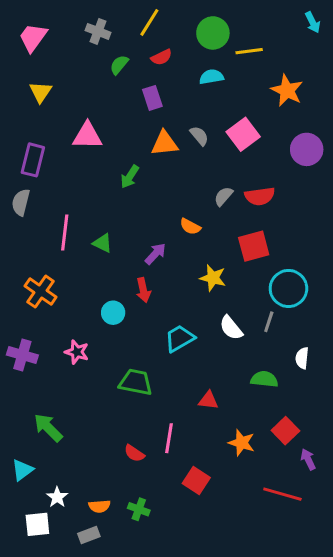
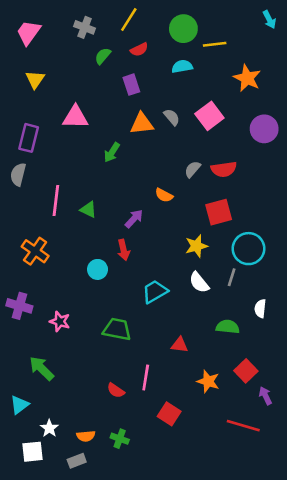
yellow star: (213, 278) -> (196, 246), moved, turned -30
pink star: (77, 352) -> (60, 321), moved

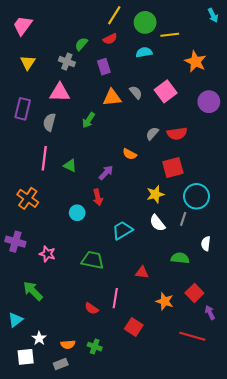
yellow line: (129, 20) -> (114, 15), moved
gray cross: (85, 27) -> (67, 62), moved
gray semicircle: (18, 174) -> (49, 122), moved

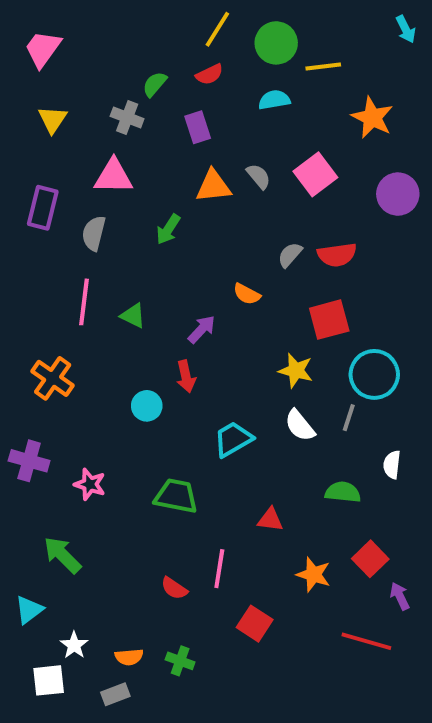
yellow star: (155, 194) -> (296, 371), turned 30

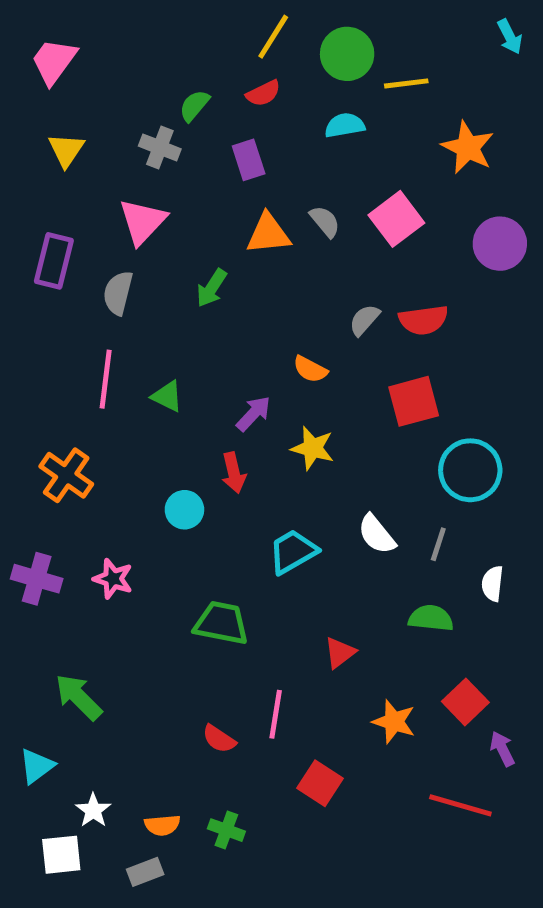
pink triangle: (113, 176) -> (143, 221), turned -48
yellow star: (296, 371) -> (313, 448), moved
gray line: (349, 418) -> (438, 544), moved
pink star: (90, 484) -> (113, 579), moved
red triangle: (270, 520) -> (340, 653), turned -44

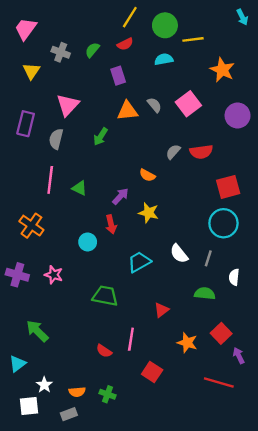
gray cross: (160, 148) -> (61, 52), moved
red square: (414, 401) -> (228, 187), moved

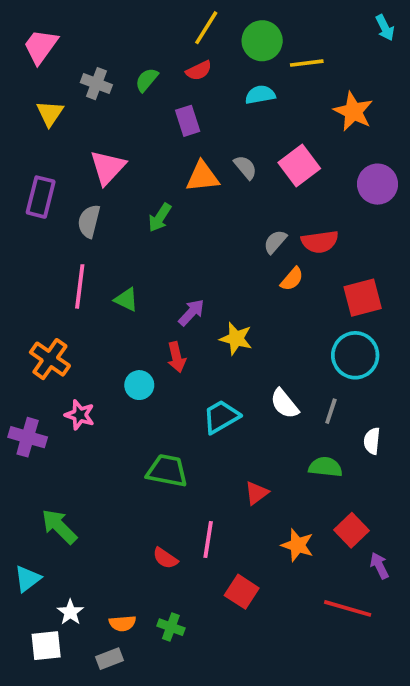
orange semicircle: (147, 175) -> (292, 279), moved, turned -77
pink star: (54, 275) -> (80, 415), moved

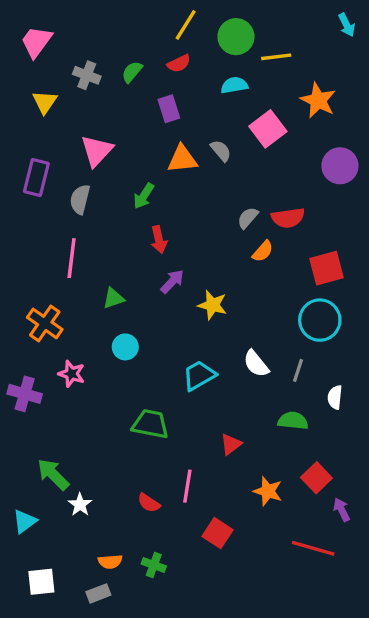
pink square: (299, 165) -> (268, 129), moved
green triangle: (126, 299) -> (114, 298), moved, turned -45
red arrow: (176, 357) -> (159, 240), moved
white star: (70, 612) -> (80, 505), moved

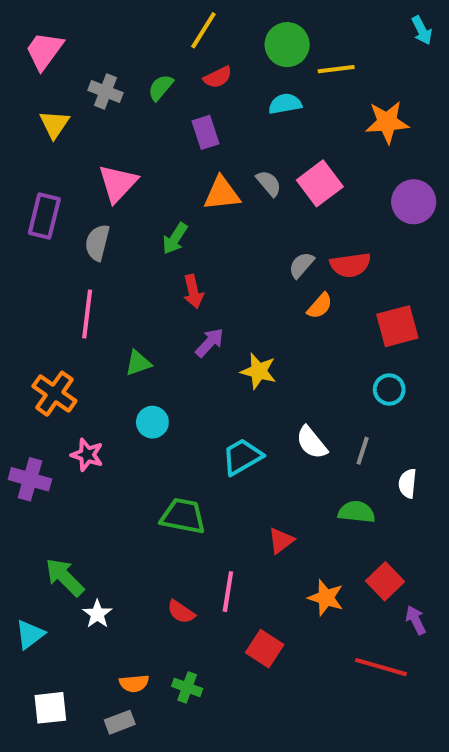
yellow line: (186, 25) -> (203, 30), moved
orange star: (318, 100) -> (387, 122), turned -30
pink square: (268, 129) -> (320, 183), moved
cyan circle: (320, 320) -> (389, 389), size x0.6

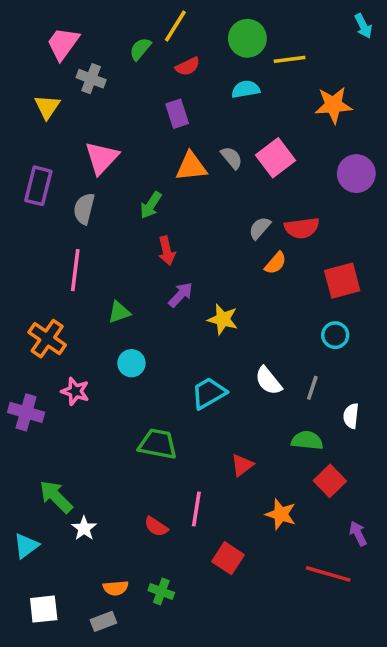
pink trapezoid: (44, 51) -> (63, 44), moved
green semicircle: (161, 87) -> (140, 49), moved
red square: (385, 581) -> (330, 481), moved

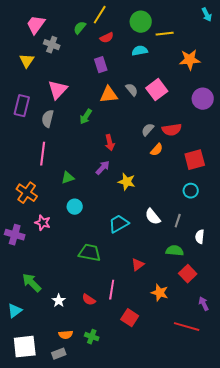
red arrow: (167, 251) -> (110, 143), moved
white star: (84, 528) -> (59, 301), moved
white square: (44, 609) -> (25, 347), size x1.4

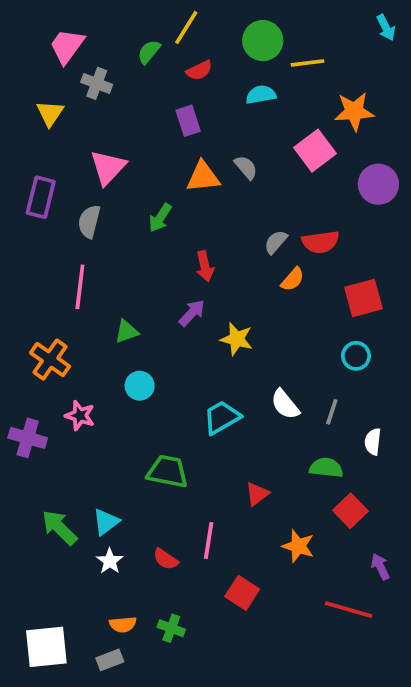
pink square: (157, 90) -> (315, 151), moved
cyan triangle: (15, 311) -> (106, 522), moved

